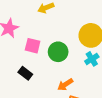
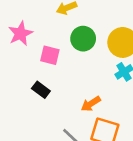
green circle: (58, 52) -> (83, 39), moved

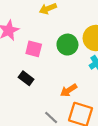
green circle: (83, 39) -> (67, 45), moved

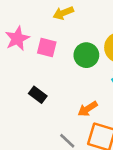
pink square: (34, 49) -> (47, 47), moved

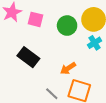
black rectangle: (38, 95) -> (28, 57), size x1.5

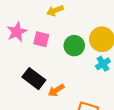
orange arrow: (68, 68) -> (56, 90), moved

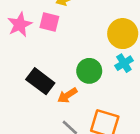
pink square: (41, 39) -> (49, 22), moved
green circle: (74, 46) -> (89, 71), moved

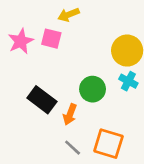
cyan cross: (124, 63) -> (128, 81), turned -30
orange arrow: (67, 95) -> (70, 114), turned -36

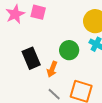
black rectangle: (42, 100) -> (31, 58), turned 30

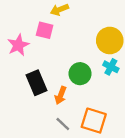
pink star: (15, 14) -> (18, 45), moved

